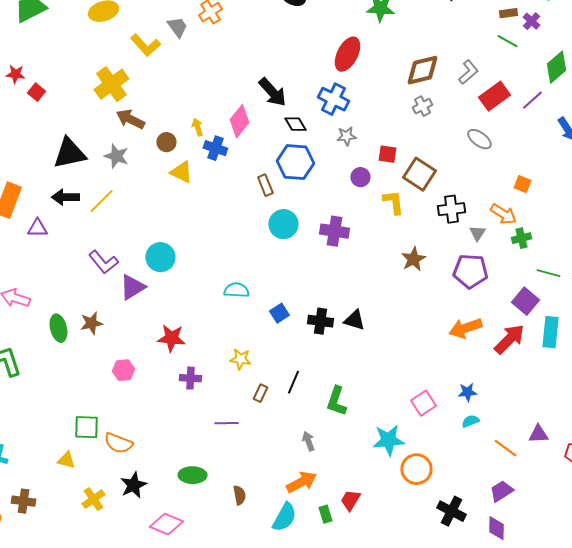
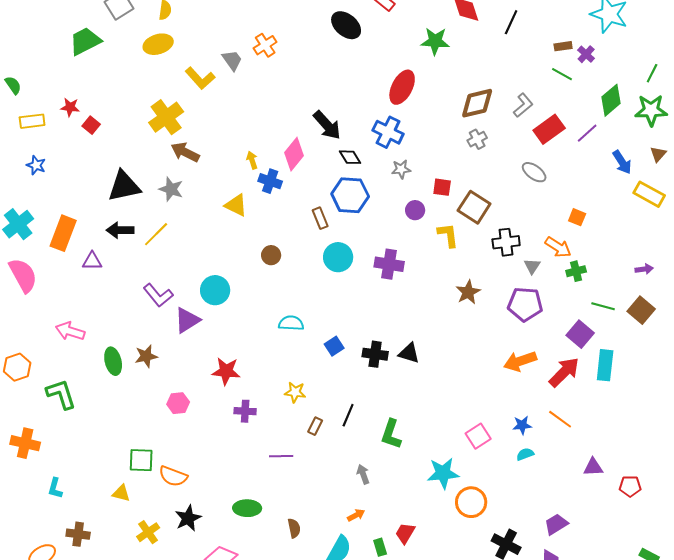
brown circle: (166, 142) -> (271, 255), moved
orange line: (505, 448) -> (560, 419), moved
orange arrow: (301, 482) -> (356, 515), size x0.6

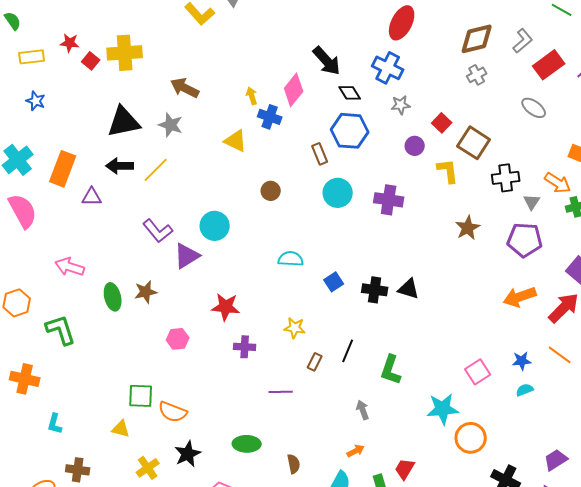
yellow cross: (166, 117) -> (125, 53), moved, turned 32
red square: (442, 187) -> (442, 123), turned 36

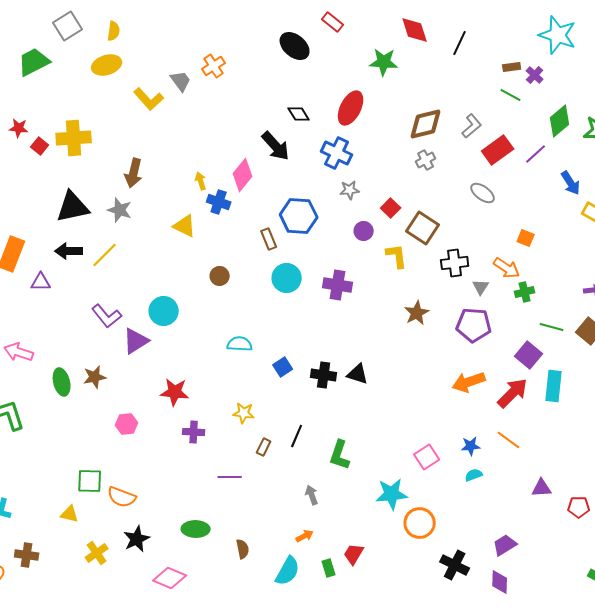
brown arrow: (185, 88) -> (134, 173), turned -104
black diamond: (350, 93) -> (299, 114), moved

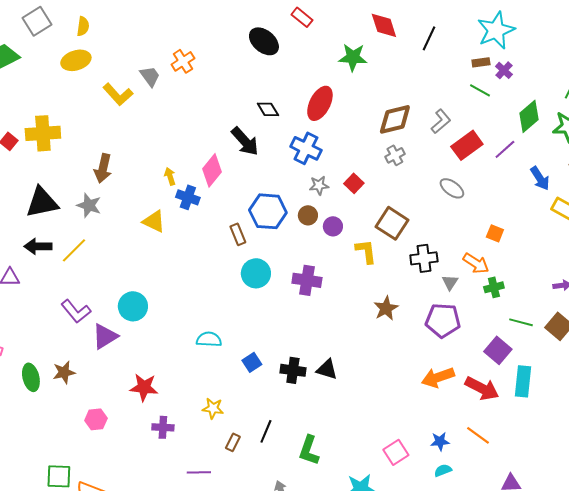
cyan star: (558, 35) -> (496, 30), moved, turned 30
red square: (391, 208) -> (354, 183), moved
brown circle: (220, 276) -> (308, 215), moved
red arrow: (513, 393) -> (482, 388), turned 72

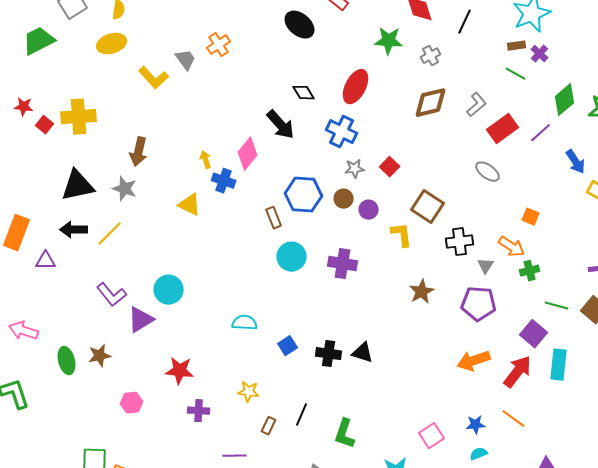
gray cross: (395, 155) -> (431, 56), moved
red arrow: (482, 388) -> (518, 372), turned -80

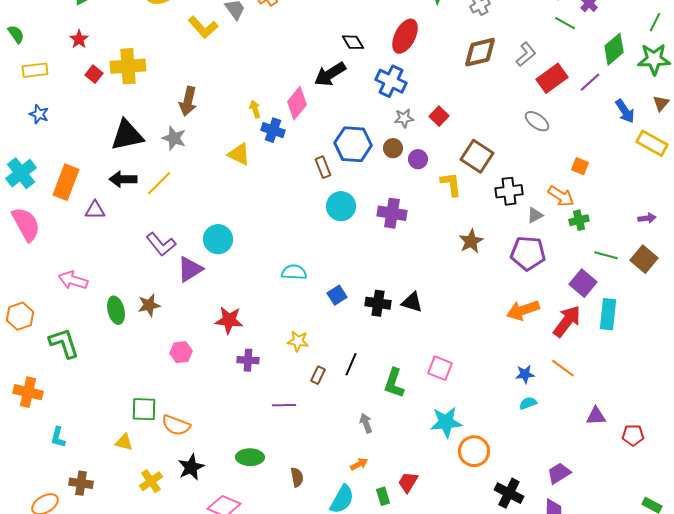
red star: (24, 107) -> (79, 39), moved, turned 30
black arrow: (281, 125) -> (330, 74), turned 100
gray triangle: (486, 266) -> (535, 215), turned 30
pink square: (432, 436) -> (440, 368), moved, turned -35

